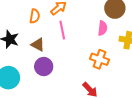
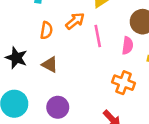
pink line: (62, 30) -> (98, 36), moved
purple circle: (44, 67) -> (58, 107), moved

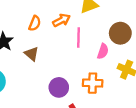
orange cross: (124, 83) -> (93, 83), turned -30
purple circle: (58, 107) -> (59, 87), moved

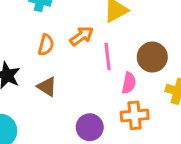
brown circle: (120, 33) -> (152, 57), moved
pink semicircle: (103, 51) -> (129, 83), moved

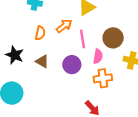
purple circle: (90, 127) -> (72, 65), moved

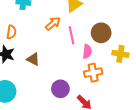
orange semicircle: (40, 33) -> (11, 32), moved
purple circle: (72, 65) -> (60, 89), moved

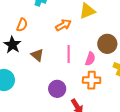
pink line: (71, 35) -> (69, 54), moved

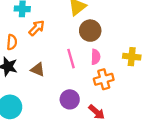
orange arrow: (63, 25) -> (37, 28), moved
brown circle: (107, 44) -> (90, 31), moved

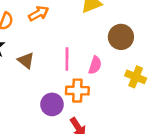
brown circle: (90, 31) -> (121, 37), moved
orange cross: (104, 79) -> (77, 91), moved

